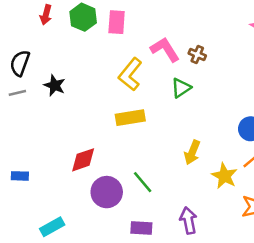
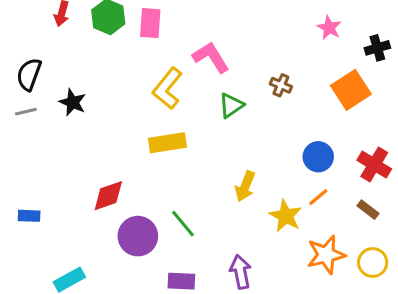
brown cross: (197, 54) -> (281, 85), moved

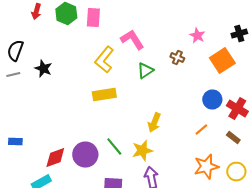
pink star: (329, 28) -> (197, 36), moved
blue circle: (318, 157) -> (212, 100), moved
red diamond: (108, 196) -> (55, 158), moved
yellow star: (286, 216) -> (142, 150), moved, turned 30

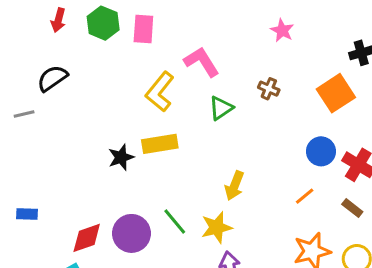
pink star: (197, 36) -> (282, 30), moved
black semicircle: (15, 50) -> (52, 78), moved, turned 35
black star: (43, 68) -> (121, 157), moved, turned 30

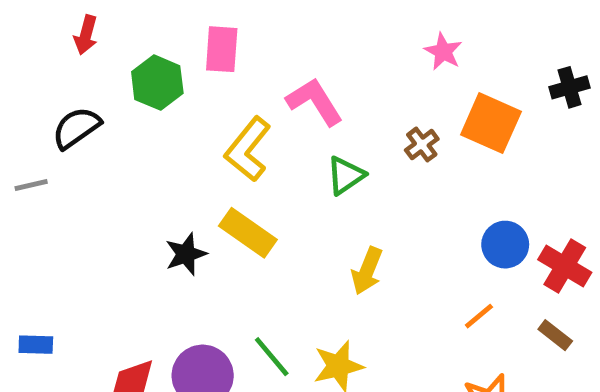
green hexagon: (103, 23) -> (157, 83), moved
brown cross: (269, 89) -> (422, 145), turned 30
orange square: (336, 93) -> (491, 123), moved, turned -33
yellow rectangle: (160, 144) -> (248, 233), turned 44
yellow arrow: (234, 186) -> (367, 271), moved

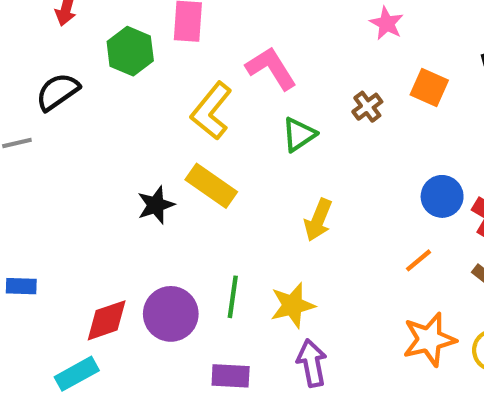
orange square: (491, 123) -> (429, 87), size x0.7
green line: (272, 357) -> (233, 297), turned 48

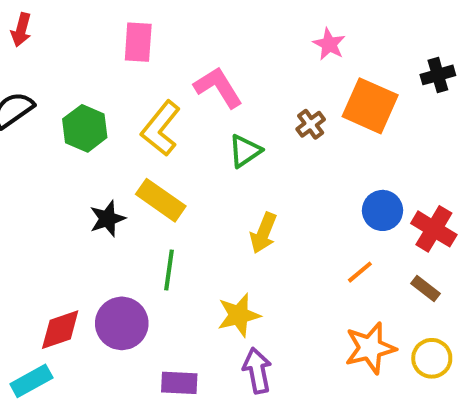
green hexagon: (130, 51) -> (85, 128), moved
orange square: (429, 87) -> (370, 106), size x1.5
green line: (233, 297) -> (169, 270), moved

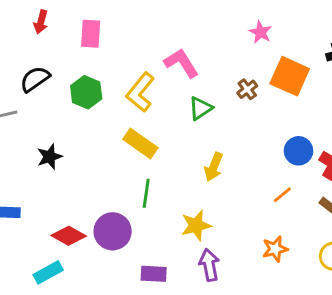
pink rectangle: (138, 42) -> (91, 34), moved
black star: (107, 219) -> (50, 157), moved
red diamond: (60, 330) -> (69, 236), turned 48
orange star: (370, 348) -> (275, 249), moved, size x0.7

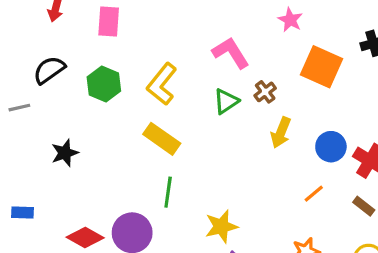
pink L-shape: (181, 63) -> (231, 53), moved
brown cross: (247, 89) -> (265, 92), moved
yellow arrow: (214, 167) -> (281, 133), moved

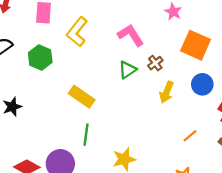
yellow L-shape: (162, 84) -> (77, 32), moved
blue circle: (331, 147) -> (202, 84), moved

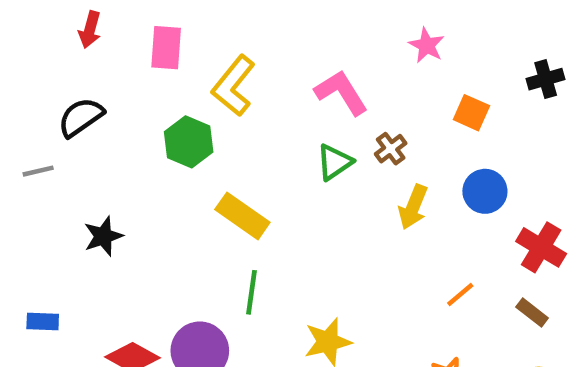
orange square: (196, 45) -> (471, 113), size x0.6
green hexagon: (40, 58) -> (189, 142), moved

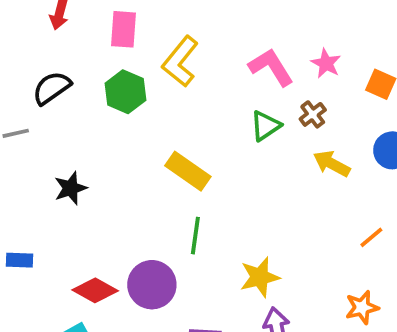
pink star: (427, 45) -> (326, 63), moved
green hexagon: (189, 142) -> (125, 92), moved
yellow arrow: (413, 207) -> (332, 164), turned 96

